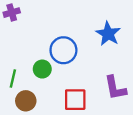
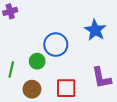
brown circle: (26, 101) -> (32, 89), moved

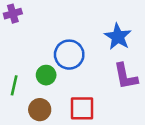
purple L-shape: (101, 78) -> (126, 76), moved

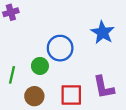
purple L-shape: (126, 76) -> (104, 87), moved

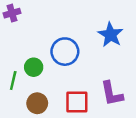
green circle: (40, 66) -> (34, 67), moved

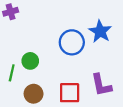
blue circle: (65, 52) -> (72, 42), moved

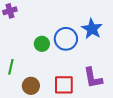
green circle: (30, 61) -> (42, 44), moved

